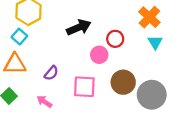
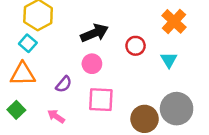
cyan triangle: (155, 42) -> (169, 60), moved
pink circle: (99, 55) -> (92, 64), moved
brown circle: (123, 82) -> (145, 119), moved

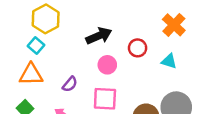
cyan triangle: (169, 60) -> (169, 61), turned -42
pink circle: (92, 64) -> (107, 65), moved

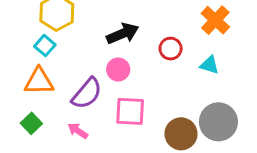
pink circle: (107, 65) -> (118, 69), moved
purple semicircle: (70, 84) -> (87, 93), size x1.6

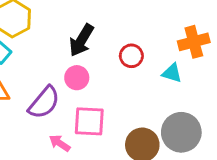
orange cross: (215, 20) -> (194, 42), moved, turned 32
black arrow: (123, 34) -> (81, 40), turned 144
pink arrow: (78, 131) -> (60, 143), moved

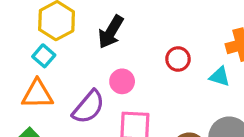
black arrow: (81, 40) -> (111, 32), moved

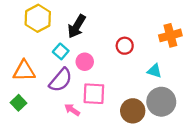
cyan square: (44, 56) -> (61, 51), moved
cyan triangle: (220, 77) -> (154, 71), moved

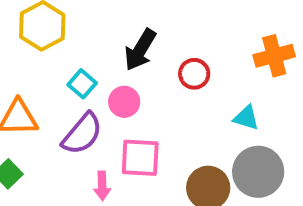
black arrow: (77, 26) -> (140, 50), moved
pink arrow: (72, 110) -> (102, 186), turned -126

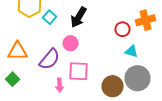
red circle: (194, 74) -> (122, 29), moved
cyan square: (82, 84) -> (50, 17), moved

